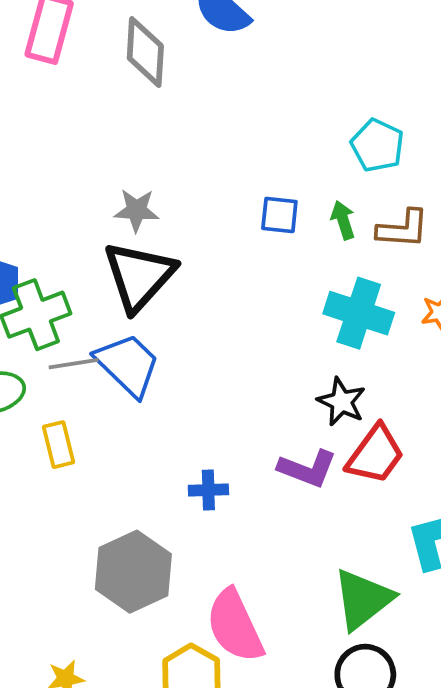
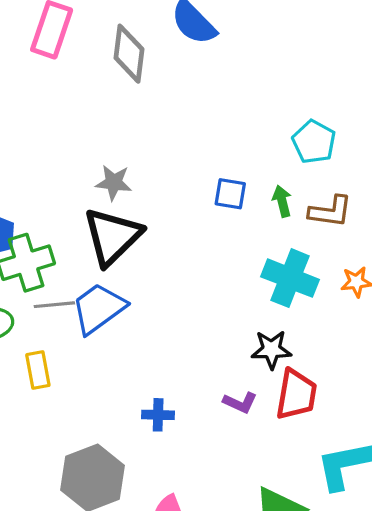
blue trapezoid: (128, 365) -> (99, 308), turned -84
black star: (342, 402) -> (271, 350), turned -30
red trapezoid: (375, 455) -> (296, 394), turned -30
purple L-shape: (307, 469) -> (240, 403), size x0.7

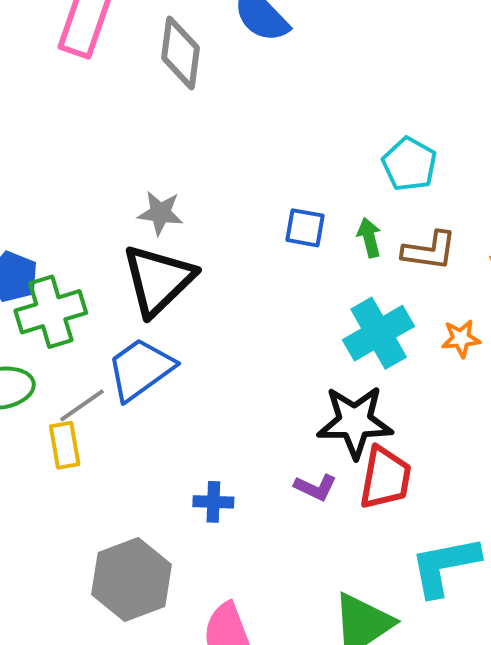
cyan cross: (290, 278) -> (379, 333), turned 38
gray line: (54, 305) -> (82, 405), moved, turned -30
black star: (271, 350) -> (355, 422), size x1.5

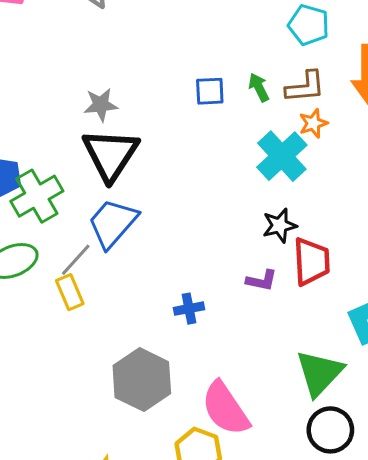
cyan pentagon: (409, 164) -> (309, 25), moved
orange star: (461, 338) -> (313, 123), moved
black star: (355, 422) -> (279, 225), size x0.6

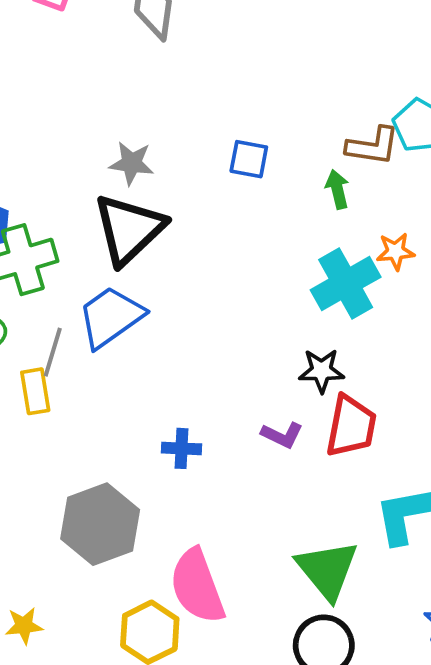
brown L-shape: (305, 87) -> (373, 146), moved
blue square: (210, 91) -> (249, 159), moved
gray line: (76, 260) -> (53, 352), turned -39
green triangle: (319, 373) -> (327, 570), turned -36

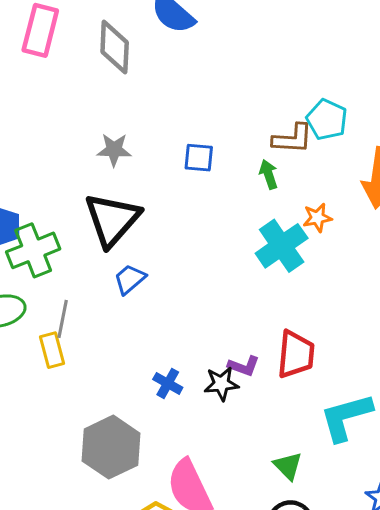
gray star: (132, 163) -> (114, 150), moved
blue trapezoid: (111, 317) -> (130, 279), moved, size x0.6
black star: (321, 371) -> (221, 384), moved
blue cross: (181, 448) -> (168, 383), turned 32
green triangle: (327, 570) -> (288, 466), size x0.6

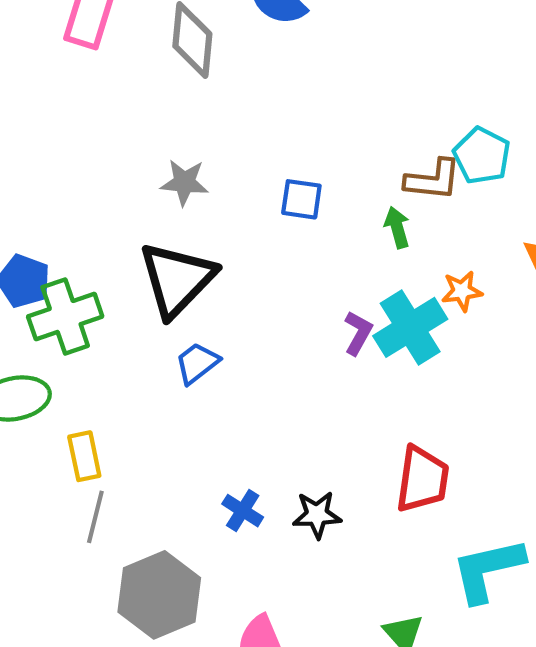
gray line: (63, 319) -> (95, 517), moved
purple L-shape: (244, 366) -> (358, 333), moved, turned -84

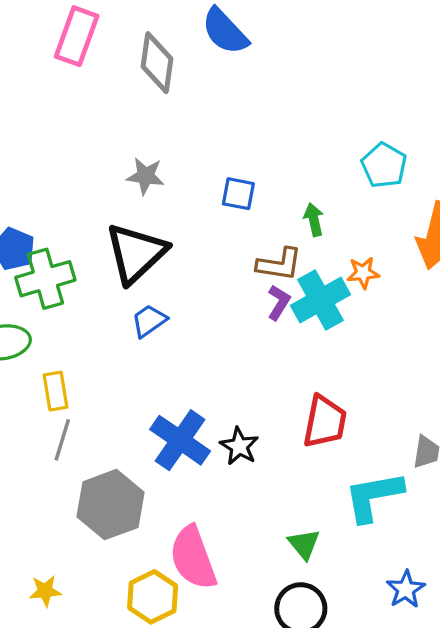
brown L-shape: (433, 180) -> (279, 264), moved
blue cross: (243, 511) -> (180, 440), size x1.8
black star: (317, 515) -> (239, 446), turned 30

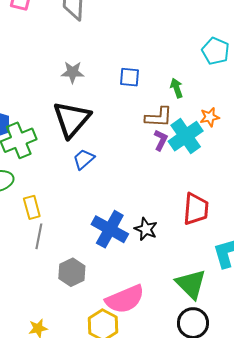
gray hexagon: (110, 505) -> (72, 272), size x0.7
green triangle: (304, 544) -> (191, 284), size x1.6
pink semicircle: (193, 558) -> (125, 299), turned -87

